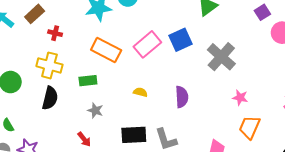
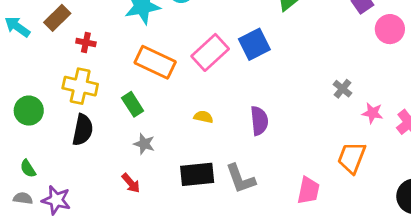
gray cross: (221, 57) -> (342, 89), moved, size x0.5
green rectangle: (88, 81) -> (133, 104), turned 66
pink star: (240, 98) -> (372, 113), moved

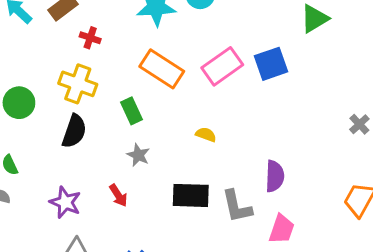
purple semicircle: (259, 121) -> (275, 176), moved
pink trapezoid: (308, 190) -> (282, 229), moved
purple star: (56, 200) -> (65, 202), moved

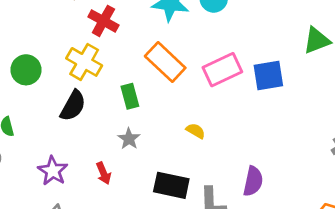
red cross: (90, 38) -> (103, 21), size x1.5

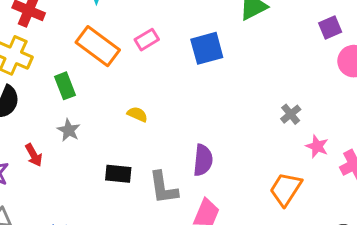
pink rectangle: (222, 70) -> (147, 40), moved, size x0.6
red arrow: (104, 173) -> (34, 155), moved
black rectangle: (171, 185) -> (118, 174), size x0.7

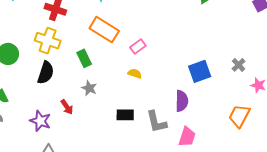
pink rectangle: (147, 40) -> (138, 46), moved
blue square: (207, 48) -> (200, 71), moved

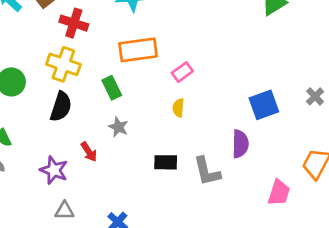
orange rectangle: (104, 30) -> (138, 50), turned -40
yellow semicircle: (135, 74) -> (178, 108), turned -104
pink trapezoid: (187, 137) -> (279, 193), moved

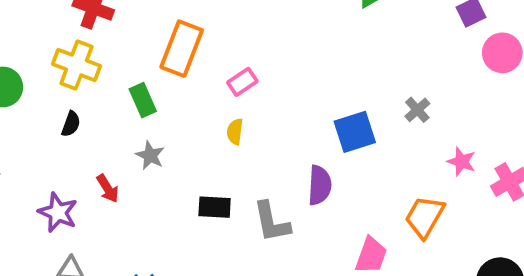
orange rectangle: (138, 50) -> (182, 49), turned -63
gray cross: (315, 96) -> (417, 110), moved
black semicircle: (61, 107) -> (71, 124), size x0.6

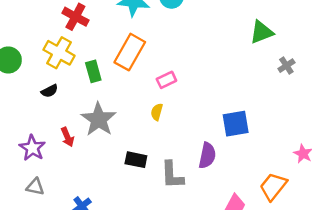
green rectangle: (143, 100) -> (93, 71), moved
gray cross: (417, 110) -> (286, 66), moved
black semicircle: (71, 124) -> (50, 91), turned 35
gray star: (150, 155) -> (99, 119), size x1.8

